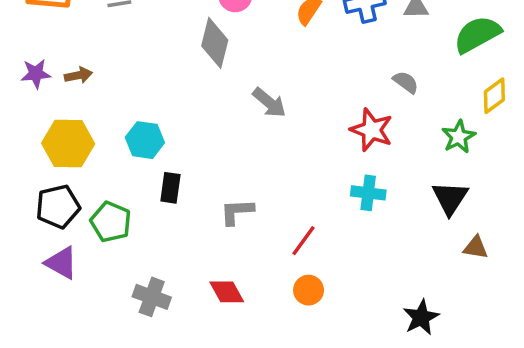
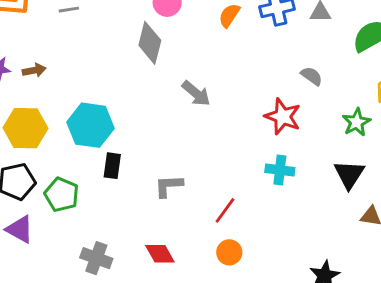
cyan hexagon: (145, 140) -> (91, 125), size x1.4

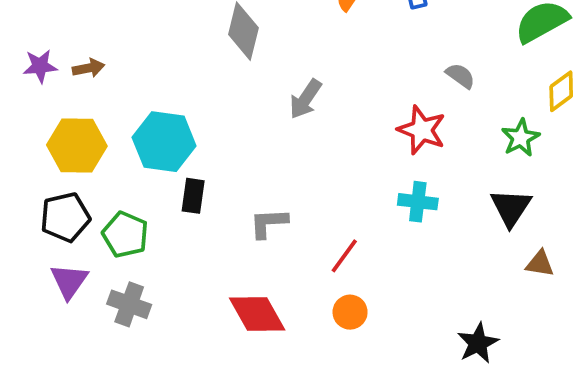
gray arrow: (196, 93) -> (305, 99), turned 84
purple triangle: (20, 229) -> (69, 281), turned 36
red diamond: (160, 254) -> (257, 314), size x1.4
gray cross: (96, 258) -> (129, 304), moved

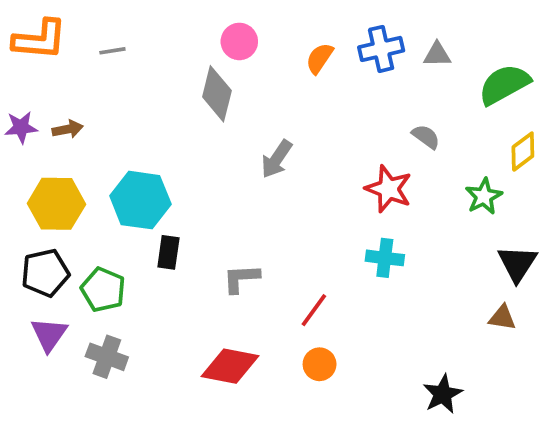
black triangle: (511, 207) -> (517, 264), moved
red diamond: (257, 314) -> (230, 366), turned -50

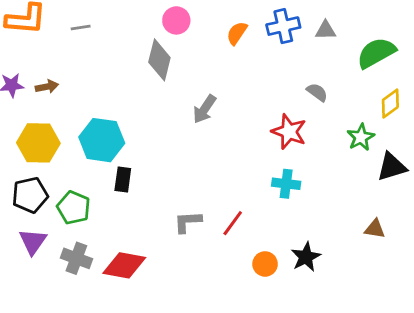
black triangle: (517, 264) -> (392, 167), moved, turned 40
gray L-shape: (241, 278) -> (188, 222), moved
orange circle: (320, 364) -> (265, 264), moved
red diamond: (230, 366) -> (124, 265), moved
black star: (443, 394) -> (306, 257), moved

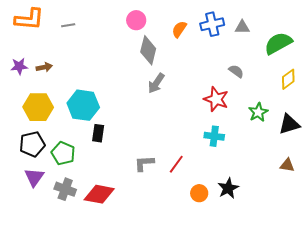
gray diamond: (159, 60) -> (148, 50), moved
green star: (361, 137) -> (258, 112), moved
brown triangle: (375, 229) -> (287, 165), moved

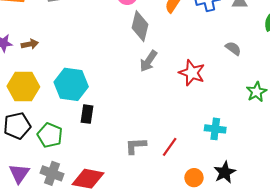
red star: (216, 99) -> (192, 73), moved
cyan cross: (214, 136) -> (215, 129), moved
purple triangle: (34, 177) -> (19, 173), moved

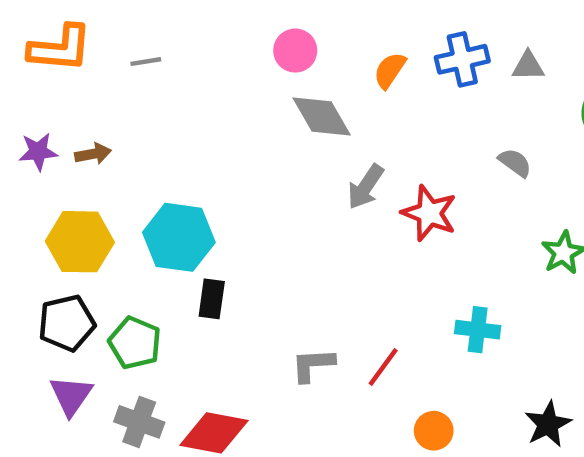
gray diamond: (140, 26) -> (322, 116), turned -44
gray arrow: (148, 61) -> (366, 187), moved
black star: (225, 172) -> (548, 424), moved
purple triangle: (19, 173) -> (71, 396), moved

